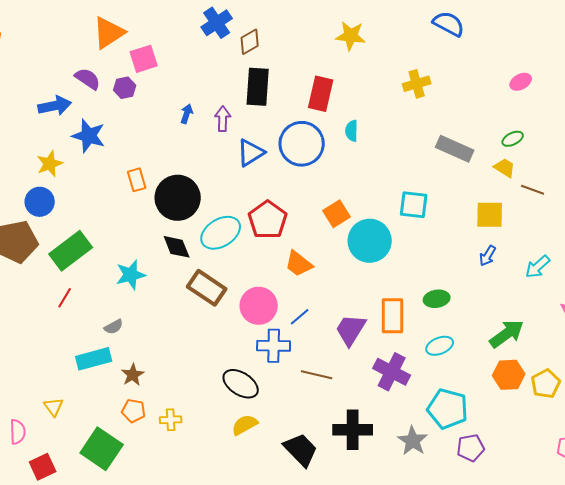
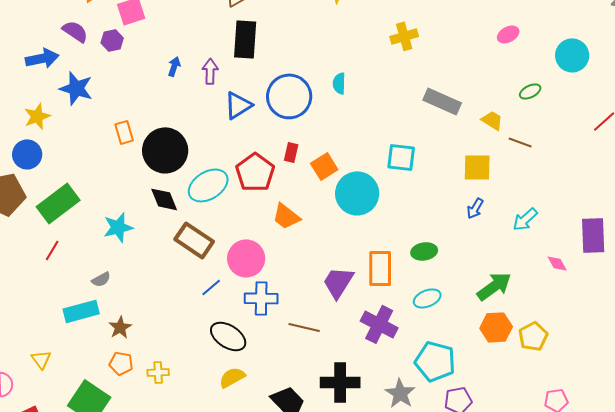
red rectangle: (321, 94) -> (291, 152), moved, size x0.6
green ellipse: (513, 139) -> (530, 91), moved
blue line: (300, 317) -> (211, 287), moved

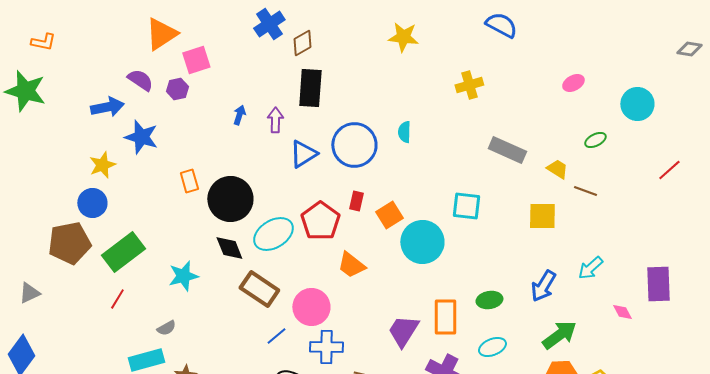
blue arrow: (475, 208) -> (543, 286), moved, size x1.5

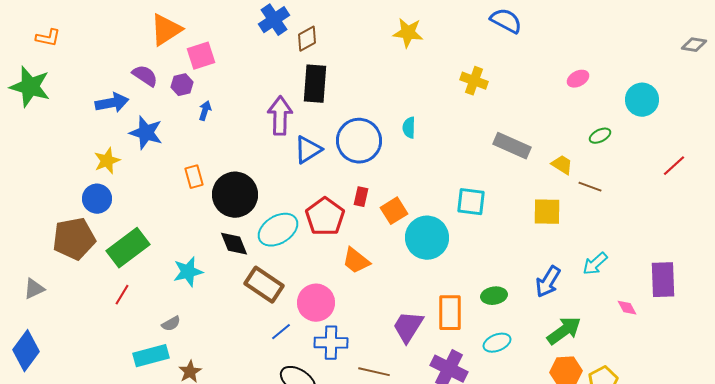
yellow cross: (469, 85) -> (474, 81), turned 36
blue arrow: (239, 115) -> (205, 111), moved
purple arrow: (275, 120) -> (280, 116), size x1.5

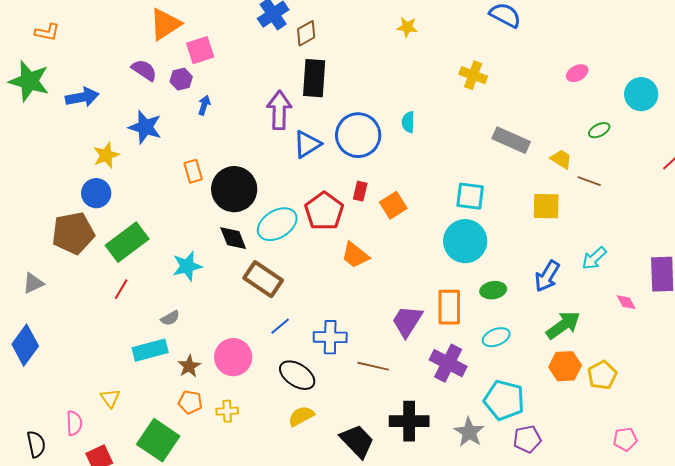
yellow star: (408, 33) -> (407, 27), size x0.7
blue arrow: (112, 103) -> (82, 97), moved
cyan circle: (427, 238) -> (465, 241), moved
pink circle: (316, 303) -> (233, 357), moved

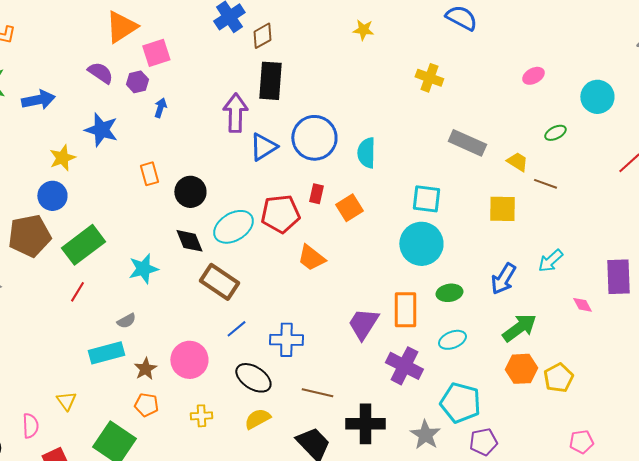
cyan semicircle: (408, 122) -> (366, 153), moved, size x1.4
black circle: (234, 189) -> (190, 192), size x0.7
red pentagon: (324, 211) -> (280, 214), turned 30
brown line: (373, 366) -> (317, 393), moved
yellow cross: (227, 411) -> (201, 416), moved

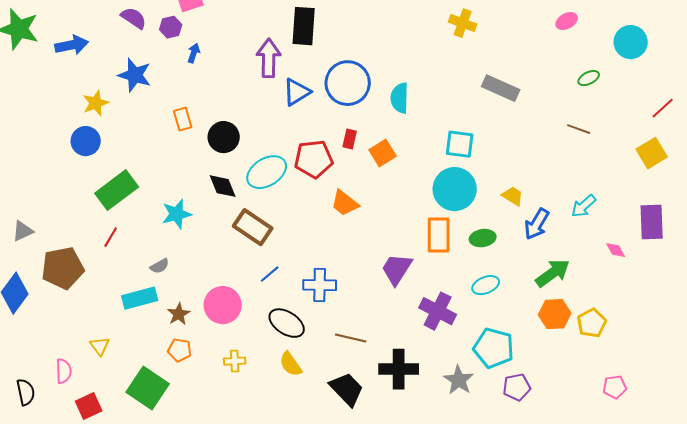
yellow trapezoid: (517, 162) -> (513, 196), moved
yellow square: (502, 209) -> (652, 153), moved, turned -32
brown pentagon: (29, 236) -> (63, 268), moved
orange rectangle: (405, 310) -> (439, 235), moved
yellow semicircle: (257, 419) -> (291, 364), turned -96

